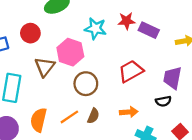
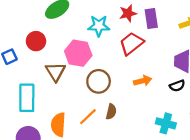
purple rectangle: (149, 30) -> (151, 19), turned 66
red trapezoid: (131, 71) -> (131, 43), moved
orange arrow: (129, 112) -> (143, 81), moved

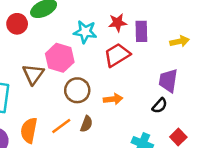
red circle: (36, 41) -> (17, 24), moved
orange arrow: (143, 81) -> (113, 99), moved
black semicircle: (177, 86) -> (160, 106), turned -35

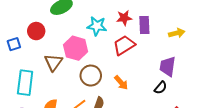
red circle: (17, 24) -> (36, 31), moved
orange arrow: (113, 99) -> (121, 83), turned 56

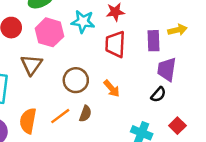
purple rectangle: (144, 25) -> (154, 41), moved
red trapezoid: (124, 45) -> (115, 44), turned -55
pink hexagon: (76, 48) -> (49, 32), moved

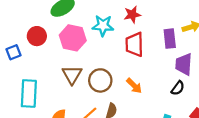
brown triangle: (32, 65) -> (72, 75), moved

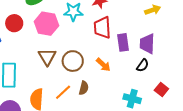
purple rectangle: (170, 39) -> (123, 42), moved

